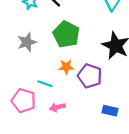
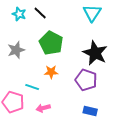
purple pentagon: (90, 76) -> (86, 80), moved

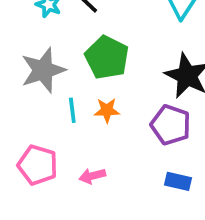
gray star: (16, 50) -> (43, 70), size x1.4
cyan line: (32, 87) -> (72, 110), moved, turned 64

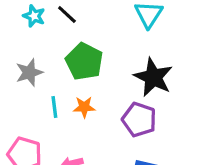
gray star: (43, 70) -> (29, 73), size x0.7

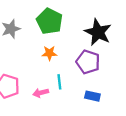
cyan line: (54, 107) -> (59, 82), moved

